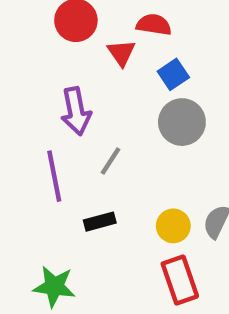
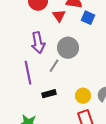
blue square: (173, 74) -> (88, 18), moved, turned -32
gray circle: (182, 122) -> (68, 48), moved

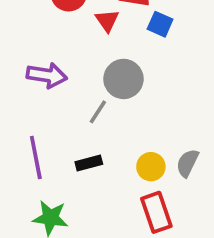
purple arrow: (38, 43) -> (47, 75), moved, turned -70
purple line: (28, 73) -> (36, 158), moved

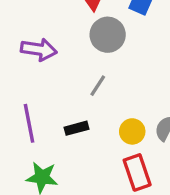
gray circle: (123, 79) -> (108, 35), moved
gray line: (98, 112) -> (98, 86), moved

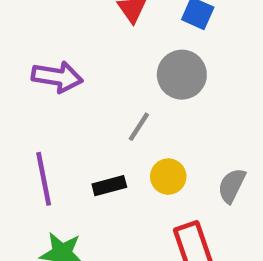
gray circle: (108, 35) -> (182, 75), moved
yellow circle: (132, 131) -> (168, 177), moved

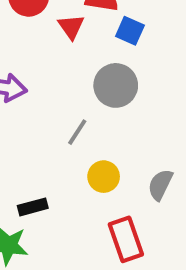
black rectangle: (109, 186) -> (33, 207), moved

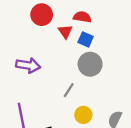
blue square: (130, 31) -> (86, 39), moved

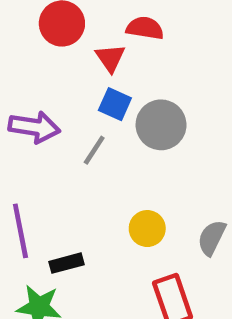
blue square: (86, 39) -> (115, 104), moved
gray line: (69, 90) -> (94, 150), moved

